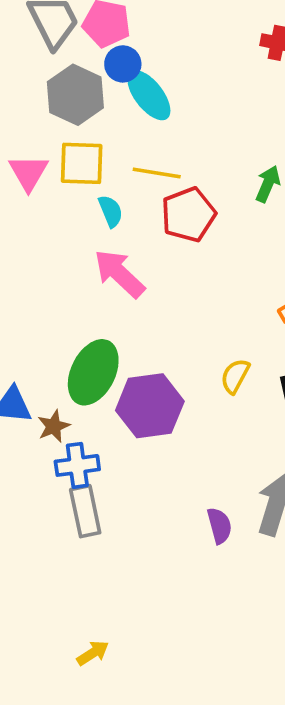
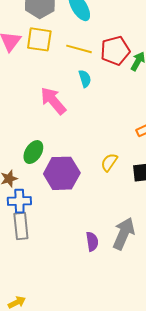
cyan semicircle: (111, 211) -> (85, 79), moved
red pentagon: (188, 215) -> (115, 51), moved
green ellipse: (93, 372) -> (33, 152), size x0.7

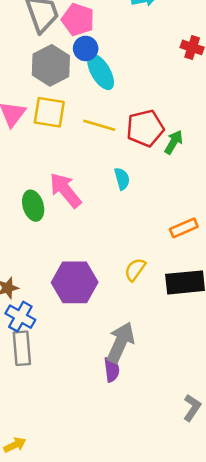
cyan semicircle: (85, 79) -> (122, 179), moved
green ellipse: (33, 152) -> (33, 206), moved, turned -50
blue cross: (19, 201) -> (20, 317), turned 30
gray arrow: (124, 234) -> (121, 342), moved

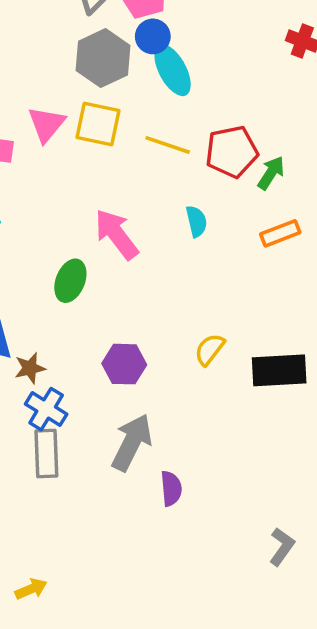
green ellipse: (33, 206) -> (70, 281), moved, turned 36
orange rectangle: (184, 228) -> (280, 233), moved
purple hexagon: (75, 282) -> (124, 364), size x0.7
gray arrow: (121, 342) -> (132, 442), moved

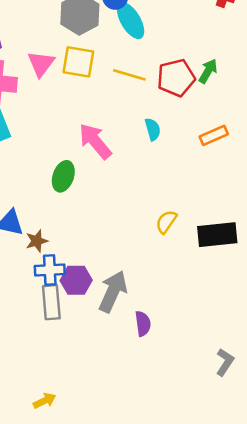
green arrow: (271, 173) -> (208, 71), moved
purple hexagon: (124, 364) -> (76, 280), moved
blue cross: (46, 409) -> (50, 270), turned -32

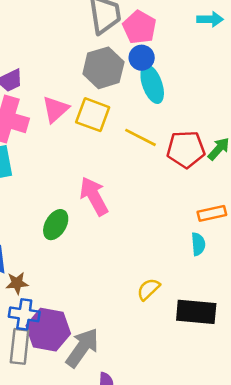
cyan semicircle: (153, 129) -> (198, 244), moved
purple hexagon: (76, 280) -> (48, 330), size x1.4

